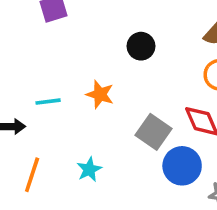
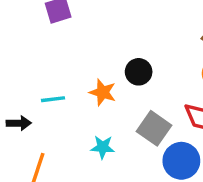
black circle: (141, 46) -> (139, 72), moved
cyan star: (89, 169) -> (103, 147), moved, turned 30

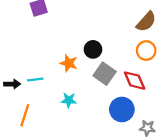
cyan line: (53, 99) -> (35, 79), moved
gray square: (154, 128) -> (105, 74), moved

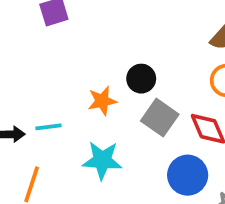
orange star: (69, 63) -> (102, 101), turned -30
cyan star: (69, 100) -> (102, 160), size x1.5

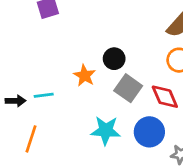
orange star: (102, 101) -> (85, 76), turned -30
cyan star: (102, 160) -> (106, 130), moved

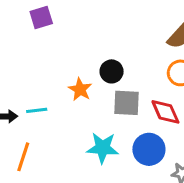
gray square: (128, 88) -> (127, 103), turned -32

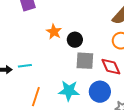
orange star: (80, 89) -> (54, 32), moved
orange line: (23, 157) -> (36, 97), moved

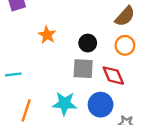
black circle: (75, 40) -> (88, 43), moved

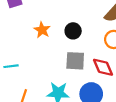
black circle: (88, 43) -> (73, 31), moved

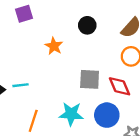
black circle: (73, 31) -> (87, 25), moved

